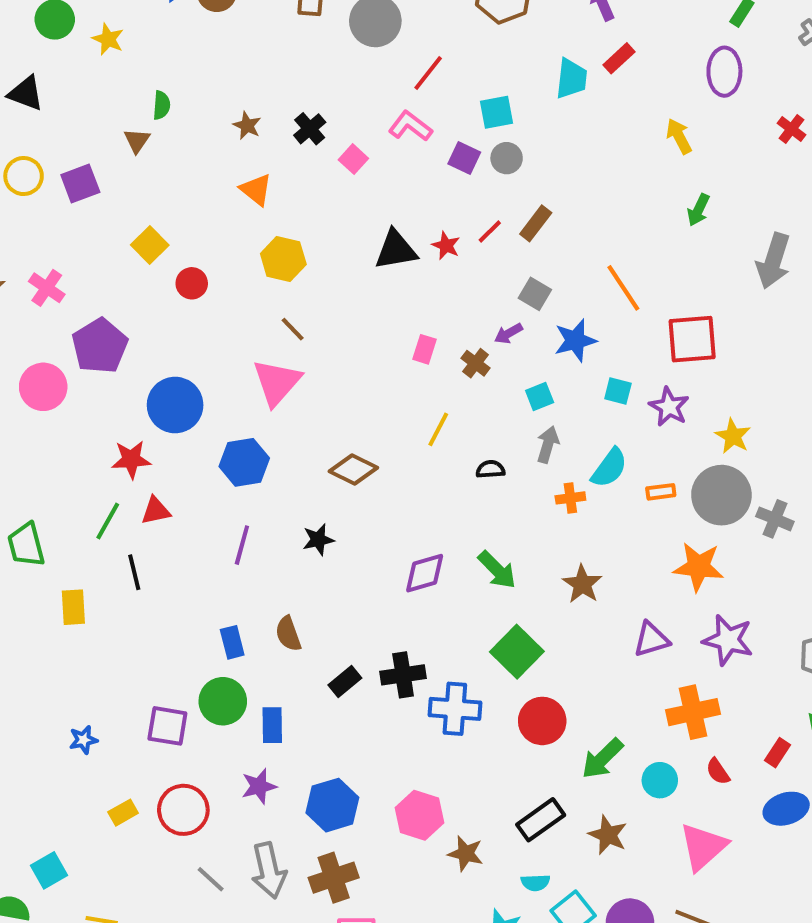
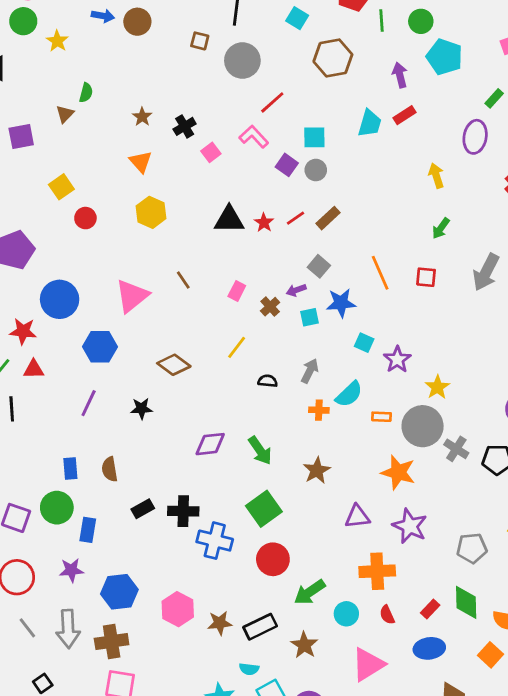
brown line: (293, 329) -> (183, 280), moved
red square: (692, 339) -> (426, 277), moved, size x0.6
cyan square: (540, 397) -> (310, 317), moved
brown star: (466, 853) -> (220, 623), moved, turned -30

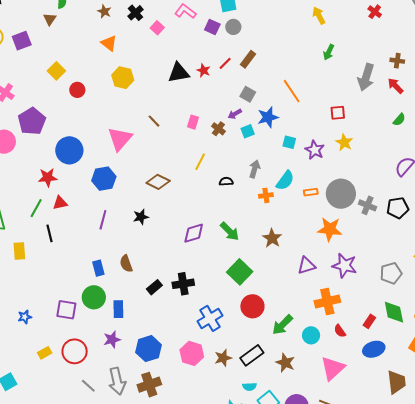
red square: (426, 277) -> (338, 113), moved
yellow star: (437, 387) -> (344, 142), moved
blue cross: (215, 541) -> (210, 318), moved, turned -35

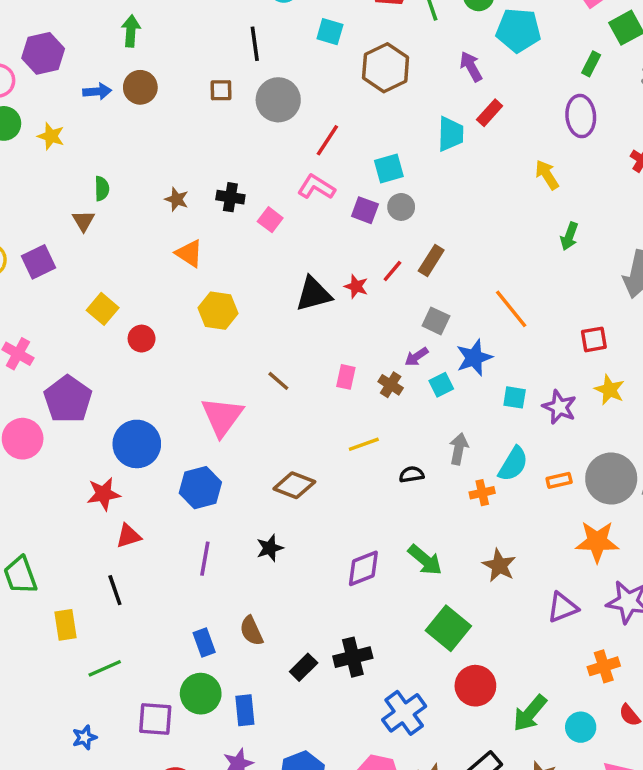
black cross: (135, 13) -> (230, 197), turned -35
yellow line: (200, 162) -> (364, 444), turned 48
green line: (36, 208) -> (105, 668), moved, turned 42
orange cross: (327, 301) -> (604, 666), size x0.7

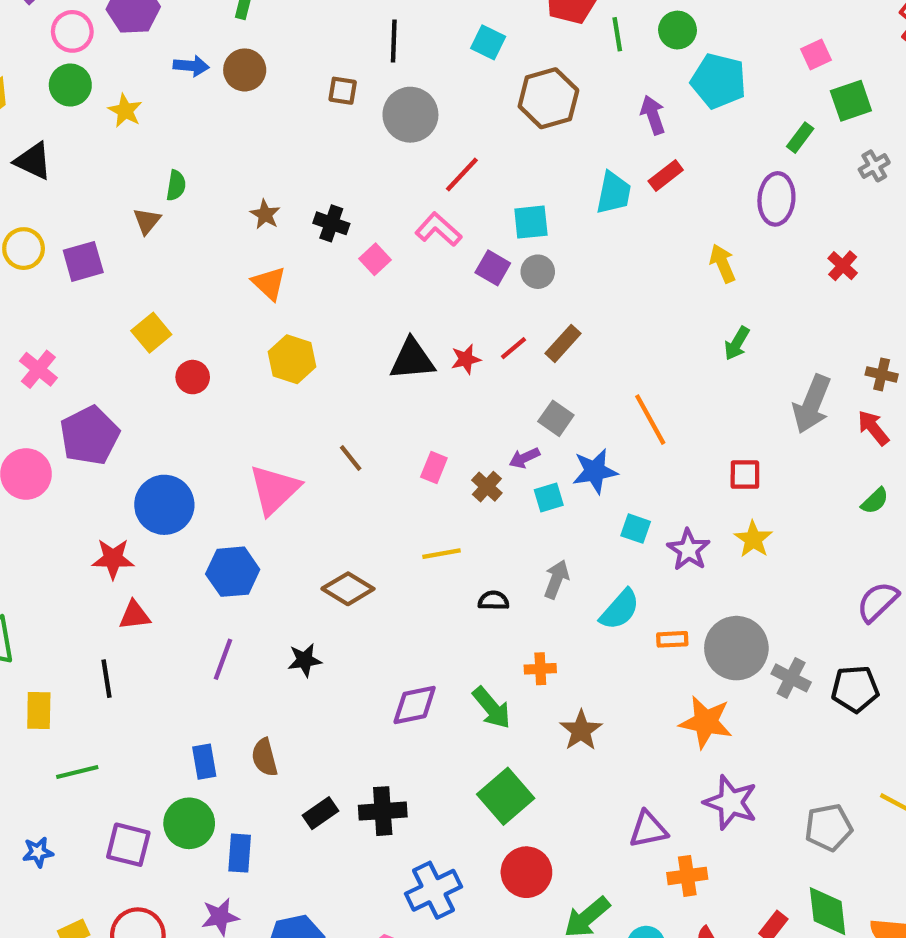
red star: (356, 286) -> (466, 359), turned 30
orange cross: (482, 493) -> (540, 669), moved
purple triangle: (563, 607) -> (648, 829), moved

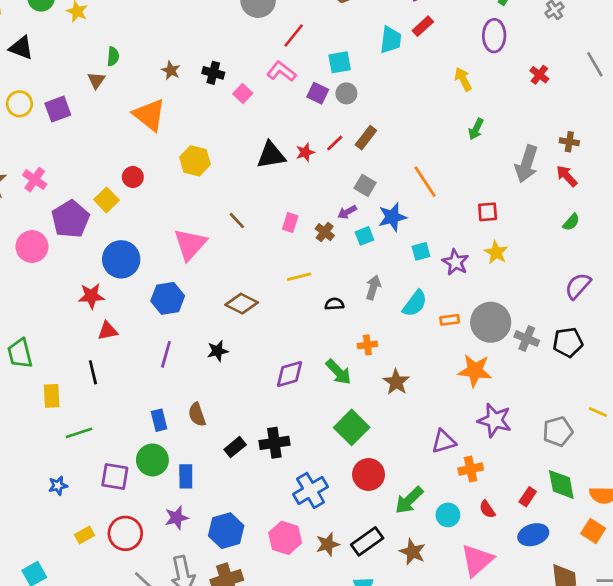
orange triangle: (269, 283) -> (149, 115), moved, size x1.5
yellow square: (151, 333) -> (106, 200), moved
cyan square: (636, 529) -> (421, 251), turned -30

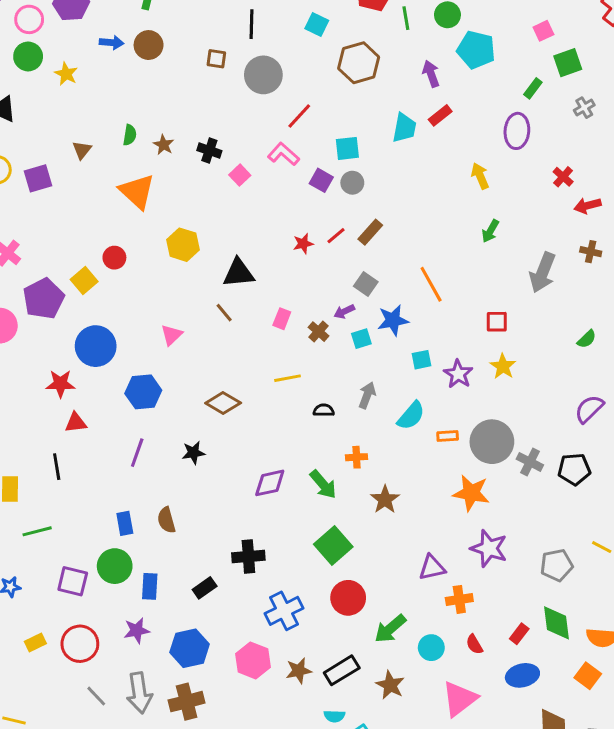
green semicircle: (113, 56) -> (130, 135), moved
black triangle: (271, 155) -> (239, 273), moved
red arrow: (567, 176) -> (587, 206), moved, turned -65
pink triangle: (190, 244) -> (172, 335), size x0.6
black rectangle: (235, 447) -> (205, 588), moved

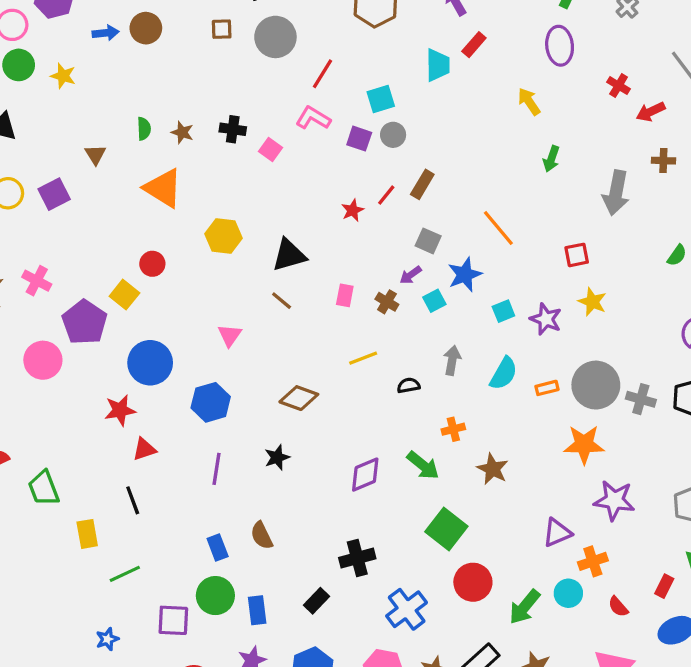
cyan circle: (431, 648) -> (568, 593), moved

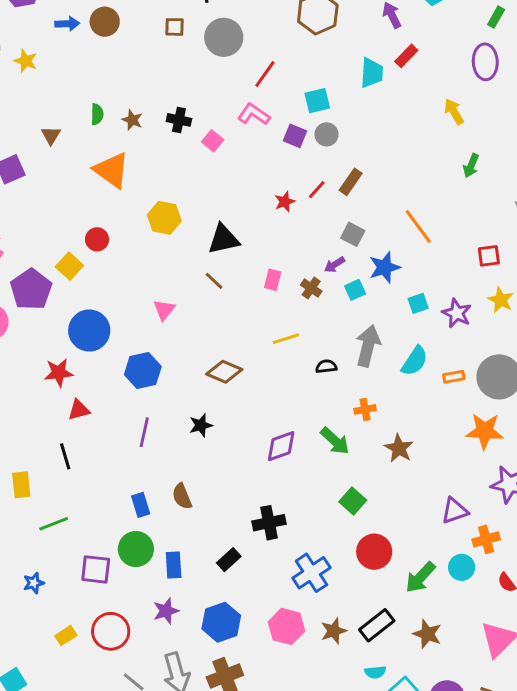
gray arrow: (452, 360) -> (368, 346), size x1.5
green square: (446, 529) -> (353, 501), size x0.7

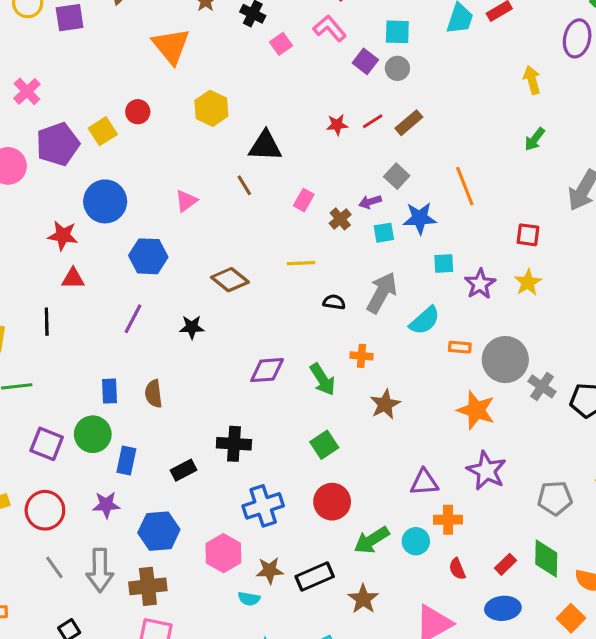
cyan semicircle: (375, 672) -> (249, 599), moved

